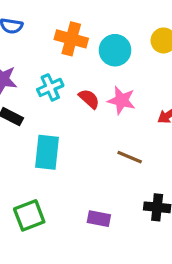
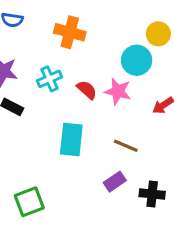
cyan circle: (115, 50) -> (137, 60), moved
cyan rectangle: (47, 152) -> (71, 140), moved
purple rectangle: (99, 219) -> (115, 182), moved, turned -45

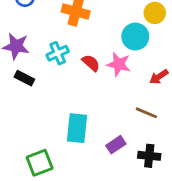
cyan rectangle: (71, 140) -> (77, 128), moved
brown line: (126, 146) -> (146, 113), moved

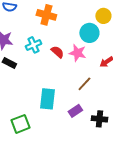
brown line: (146, 113) -> (84, 84), moved, turned -70

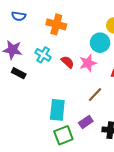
cyan cross: (33, 45) -> (43, 55), turned -35
pink star: (77, 53) -> (88, 63), turned -30
green square: (20, 124) -> (63, 135), moved

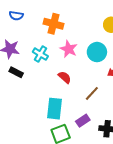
cyan circle: (100, 43) -> (97, 52), moved
red semicircle: (67, 62) -> (65, 77), moved
pink star: (88, 63) -> (69, 49), moved, turned -30

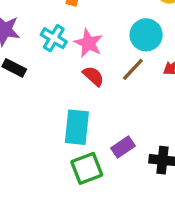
pink star: (69, 49) -> (88, 43), moved
brown line: (92, 93) -> (133, 69), moved

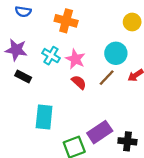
cyan rectangle: (77, 127) -> (44, 117), moved
purple rectangle: (123, 147) -> (100, 132), size x1.5

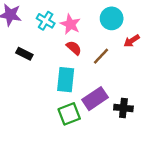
black rectangle: (23, 76) -> (24, 54), moved
brown line: (107, 78) -> (101, 56), moved
cyan rectangle: (44, 117) -> (66, 80), moved

